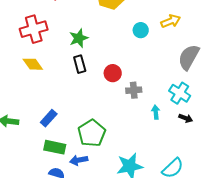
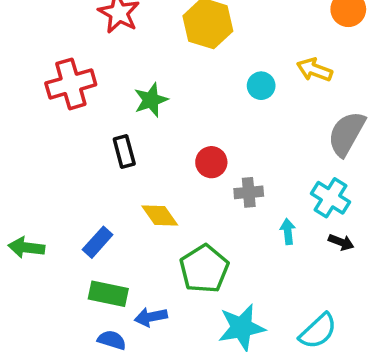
yellow arrow: (171, 21) -> (314, 70), turned -138
yellow diamond: (33, 64) -> (160, 216), moved
black rectangle: (80, 64) -> (124, 151), moved
green pentagon: (92, 133) -> (204, 269), moved

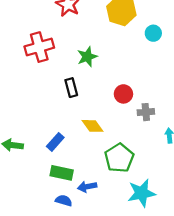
cyan circle: (261, 86) -> (153, 33), moved

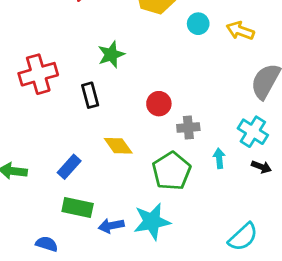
red cross: (39, 47) -> (38, 74), moved
green pentagon: (119, 158) -> (172, 171), moved
cyan star: (142, 193) -> (152, 221), moved
blue semicircle: (64, 201) -> (47, 244), moved

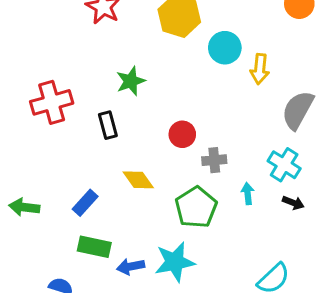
cyan circle: (198, 24) -> (225, 48), size x1.4
yellow arrow: (240, 31) -> (260, 69), moved, turned -104

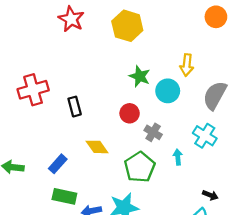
cyan circle: (225, 48) -> (168, 91), moved
green star: (131, 81) -> (140, 76), moved, turned -30
gray cross: (214, 160) -> (153, 132), turned 36
black arrow: (293, 203) -> (210, 195), moved

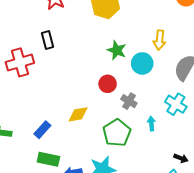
black rectangle: (75, 107) -> (47, 40), moved
yellow diamond: (97, 147) -> (78, 114), turned -65

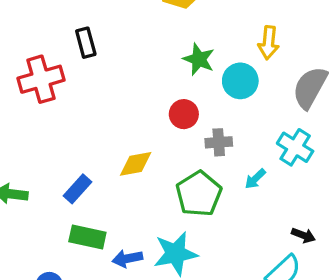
gray cross: (129, 101) -> (219, 142), turned -35
cyan arrow: (151, 124) -> (255, 179), turned -128

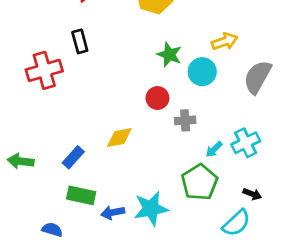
yellow arrow: (269, 43) -> (225, 41), turned -115
cyan cross: (295, 147) -> (246, 143), moved, turned 32
green pentagon: (199, 194) -> (200, 182), moved

